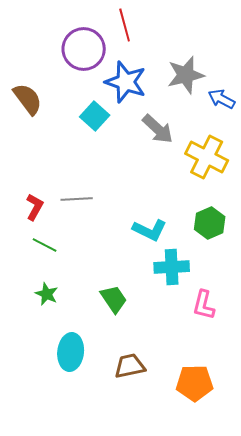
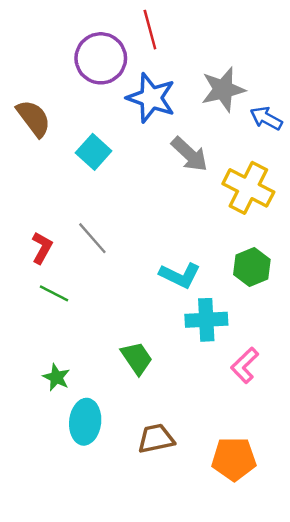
cyan square: (95, 116) -> (94, 152), moved
gray line: (77, 199) -> (92, 238), turned 52
green star: (47, 294) -> (56, 377), moved
pink L-shape: (204, 305) -> (245, 365), turned 32

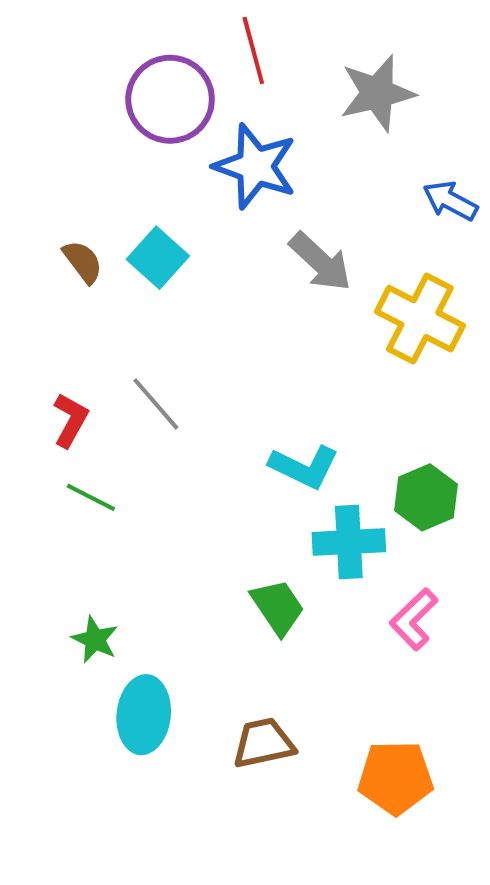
gray star: (223, 89) -> (377, 93), moved
brown semicircle: (34, 118) -> (83, 262), moved, size x0.7
green hexagon: (252, 267) -> (426, 497), moved
green trapezoid: (137, 358) -> (278, 607), moved

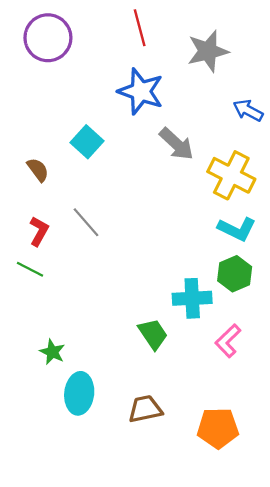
purple circle: (170, 99) -> (48, 38), moved
brown semicircle: (83, 262) -> (38, 170), moved
cyan L-shape: (304, 467) -> (237, 229), moved
green line: (91, 497) -> (30, 269), moved

